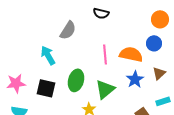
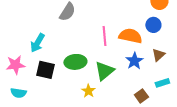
cyan arrow: (48, 55) -> (37, 43), moved, turned -120
green ellipse: (76, 80) -> (75, 62), turned 70

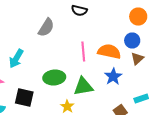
brown triangle: (158, 55) -> (137, 58), moved
black square: (45, 70) -> (24, 98), moved
green triangle: (104, 71) -> (83, 86), turned 30

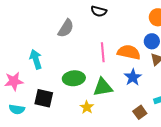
cyan arrow: (16, 58) -> (36, 59), turned 132

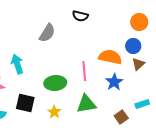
pink line: (103, 52) -> (84, 71), moved
green triangle: (103, 87) -> (86, 104), moved
yellow star: (87, 107) -> (54, 112), moved

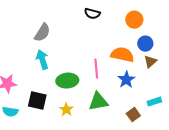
orange circle: (139, 22) -> (134, 20), moved
gray semicircle: (47, 33) -> (42, 33), moved
cyan arrow: (17, 64) -> (42, 60), moved

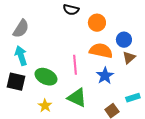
orange circle: (134, 20) -> (97, 23), moved
green ellipse: (67, 81) -> (46, 77), turned 30
black square: (37, 101) -> (16, 82), moved
green triangle: (98, 102) -> (77, 98), turned 35

